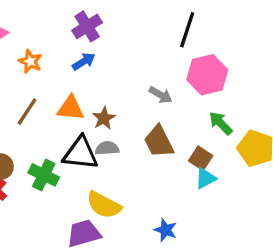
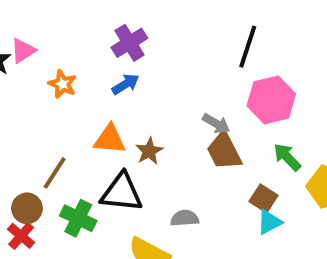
brown line: (27, 112) -> (55, 173), moved
brown trapezoid: (159, 142) -> (224, 151), moved
gray semicircle: (107, 148) -> (185, 218), moved

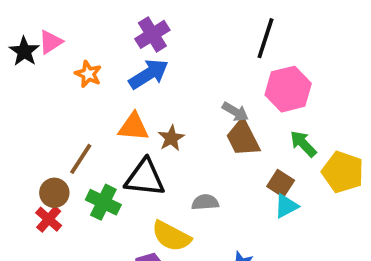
blue arrow: (126, 84) -> (149, 74), size x1.5

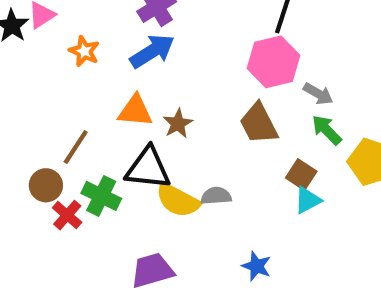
pink hexagon: (288, 89) -> (274, 62), moved
gray arrow: (235, 112) -> (318, 94), moved
red cross: (49, 219) -> (67, 215), moved
yellow semicircle: (171, 236) -> (178, 200), moved

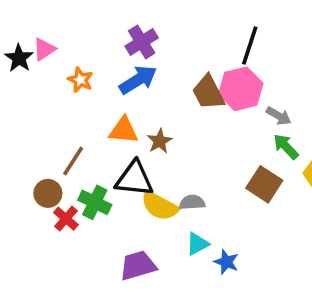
brown trapezoid: (259, 124) -> (208, 92), moved
brown square: (301, 175) -> (264, 184), size x1.4
cyan triangle: (308, 200) -> (197, 244), moved

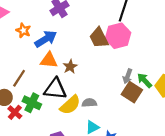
blue arrow: (138, 80) -> (46, 39), moved
gray arrow: (279, 116) -> (128, 76), moved, turned 80
green arrow: (286, 146) -> (145, 80), moved
yellow semicircle: (160, 206) -> (70, 105), turned -70

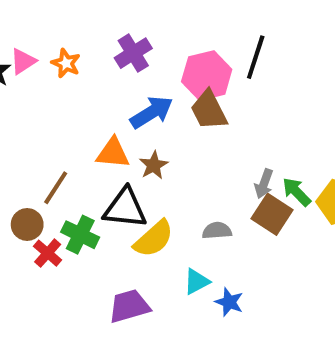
orange star: (23, 30) -> (66, 63), moved
pink hexagon: (118, 36) -> (207, 76), moved
blue arrow: (46, 39) -> (152, 112), moved
gray semicircle: (89, 103) -> (217, 231), moved

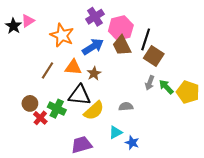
purple cross: (133, 53) -> (95, 17), moved
black line: (256, 57) -> (146, 39), moved
orange star: (66, 63) -> (62, 35), moved, size x1.6
brown line: (56, 188) -> (47, 70), moved
brown square: (272, 214) -> (154, 56), moved

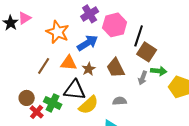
brown trapezoid: (122, 46) -> (116, 68), moved
green arrow: (166, 87) -> (159, 71), moved, turned 140

